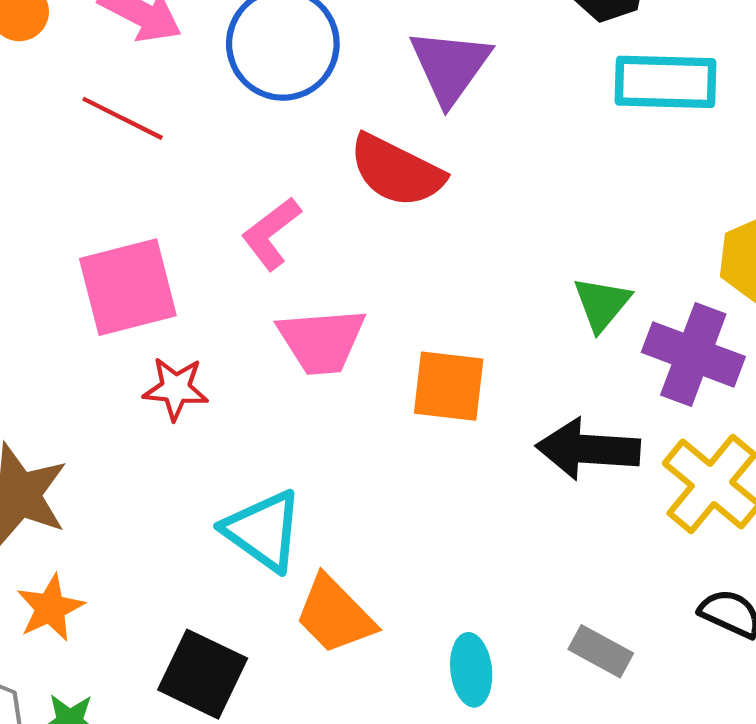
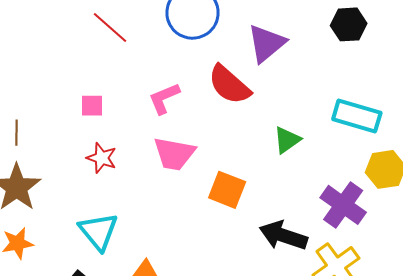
cyan rectangle: (665, 82) -> (357, 116), moved
pink square: (128, 287) -> (92, 106), size x0.5
green triangle: (602, 304) -> (287, 140), moved
cyan triangle: (263, 531) -> (99, 231), moved

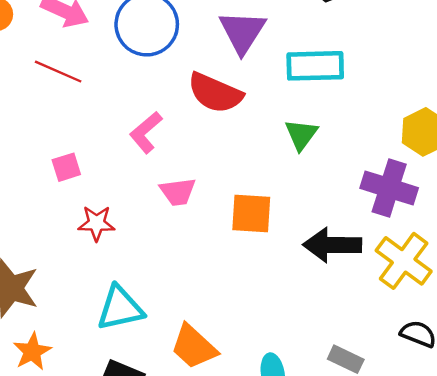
cyan rectangle: (357, 116) -> (315, 66), moved
pink trapezoid: (174, 154) -> (178, 192), size x0.7
cyan triangle: (99, 231) -> (120, 308), turned -45

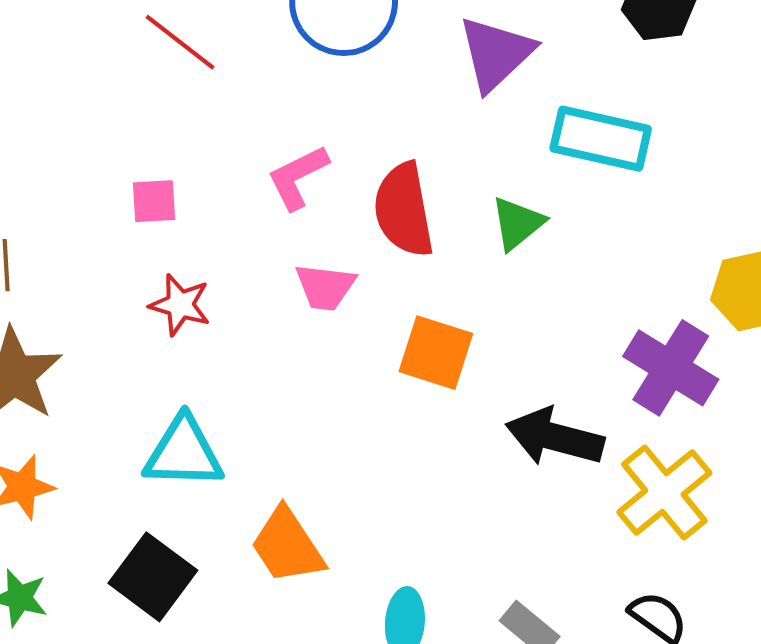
red semicircle: (215, 93) -> (404, 210), moved, turned 42
green triangle: (301, 135) -> (517, 223), moved

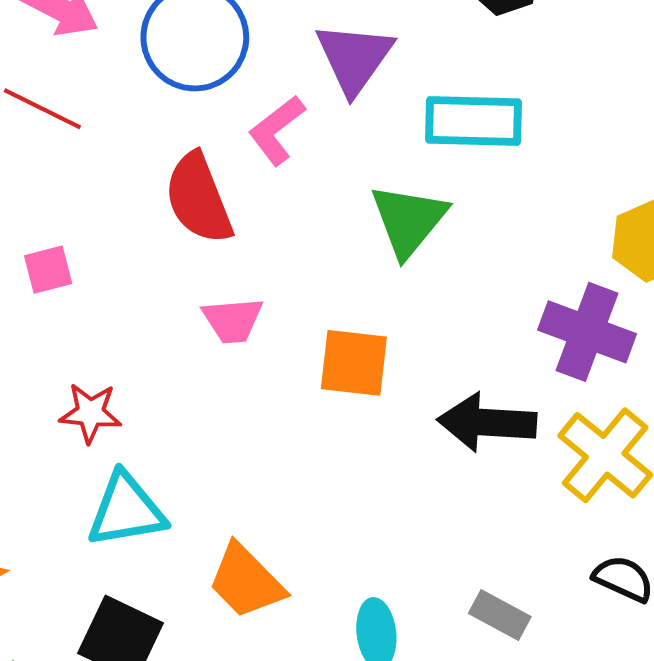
pink L-shape: (298, 177) -> (277, 130), moved
red semicircle: (404, 210) -> (199, 198), moved
green triangle: (517, 223) -> (409, 220), size x1.4
red star: (180, 305) -> (90, 413), moved

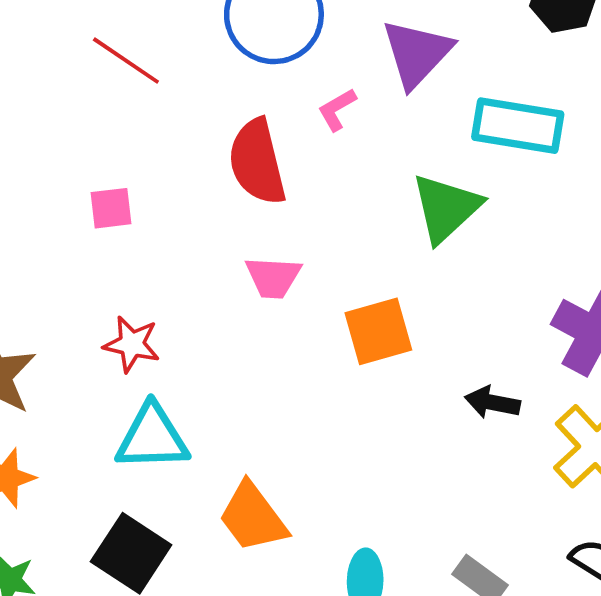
pink L-shape: (277, 130) -> (337, 109), size x0.7
orange square: (354, 363) -> (378, 331), turned -30
black arrow: (487, 422) -> (492, 402), size x0.6

